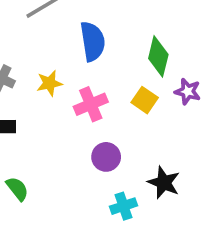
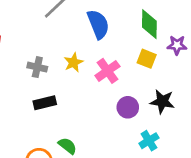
black star: (164, 183) -> (162, 102), moved

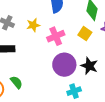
purple circle: (128, 107) -> (64, 65), size x1.5

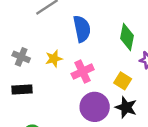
yellow square: (85, 34) -> (123, 81), moved

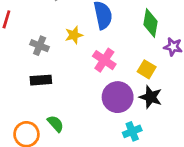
yellow star: (54, 59) -> (74, 35), moved
pink cross: (83, 72) -> (104, 60), turned -30

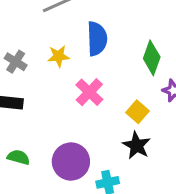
purple circle: (118, 97) -> (71, 161), moved
green semicircle: (56, 124) -> (18, 157), turned -42

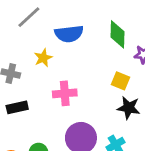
blue semicircle: (97, 39) -> (69, 34), turned 104
pink cross: (89, 92) -> (65, 93), moved, turned -30

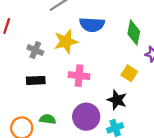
yellow star: (43, 58) -> (66, 41), size x1.5
black star: (129, 108) -> (117, 100), moved

